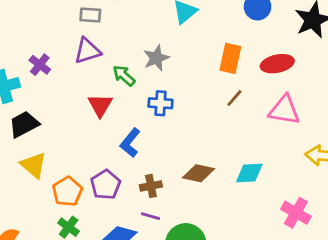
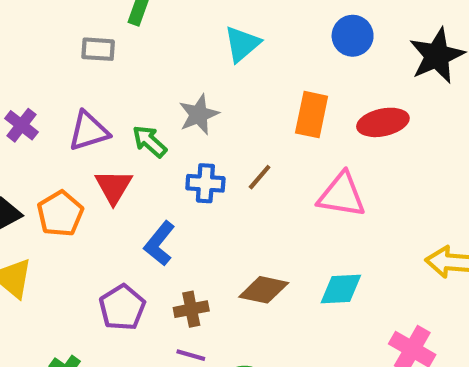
purple triangle: (87, 51) -> (89, 131), moved
brown line: (234, 98) -> (260, 177), moved
pink triangle: (284, 110) -> (342, 195), moved
orange pentagon: (67, 191) -> (60, 214), moved

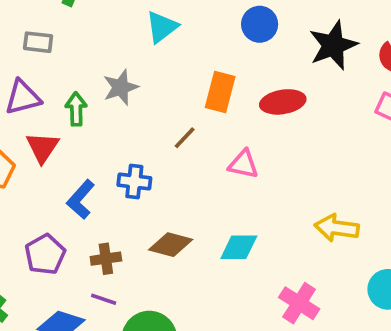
gray rectangle: (98, 49) -> (38, 42), moved
green arrow: (150, 141) -> (76, 109), turned 44
brown line: (260, 177) -> (185, 138), moved
blue cross: (205, 183) -> (134, 182), moved
pink triangle: (342, 195) -> (243, 164), size x0.7

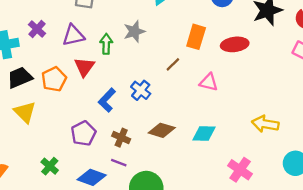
blue cross: (134, 182) -> (141, 90), turned 30
brown cross: (106, 259) -> (121, 138), turned 30

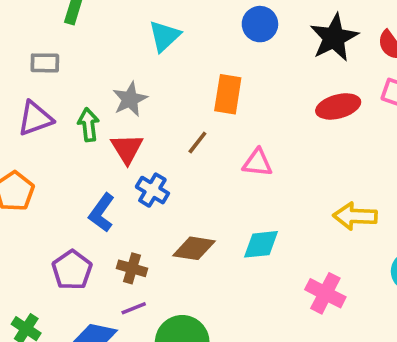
red ellipse: (235, 44) -> (338, 106), moved
red triangle: (84, 67) -> (127, 149), moved
purple line: (119, 163) -> (134, 308), turned -35

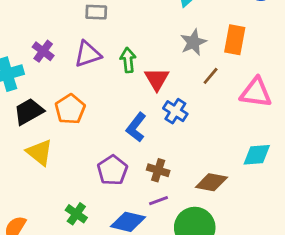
gray star: (130, 99) -> (193, 42), moved
pink triangle: (258, 163) -> (256, 93), size x1.4
brown diamond: (194, 248) -> (211, 182), moved

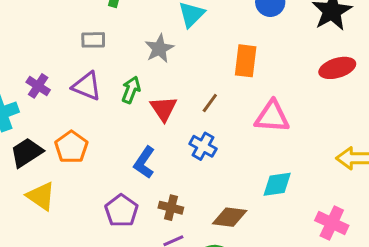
gray star: (193, 42) -> (159, 49), moved
purple triangle: (88, 54) -> (87, 86), turned 44
green arrow: (128, 60) -> (131, 90), turned 30
brown line: (211, 76) -> (210, 103), moved
blue cross: (175, 111) -> (203, 146), moved

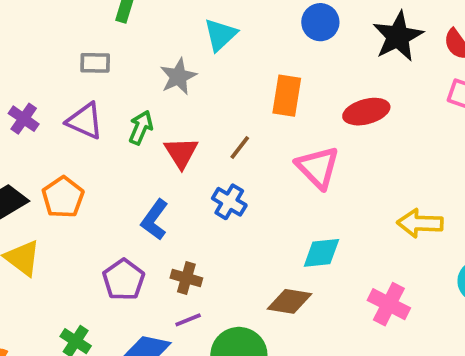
red ellipse: (337, 68) -> (366, 112), moved
pink triangle: (272, 117) -> (318, 167), turned 39
brown diamond: (230, 217) -> (289, 301), moved

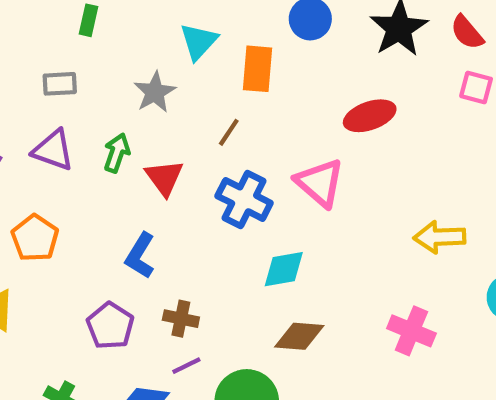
orange rectangle: (287, 96) -> (258, 69), moved
brown line: (240, 147) -> (229, 132), moved
blue cross: (229, 202) -> (244, 199), moved, size x1.4
cyan diamond: (321, 253) -> (284, 269), moved

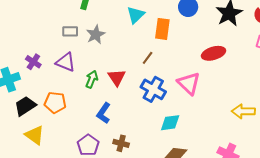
gray star: (155, 92) -> (96, 35), moved
green arrow: (117, 153) -> (92, 79), moved
orange pentagon: (35, 238) -> (55, 103), turned -30

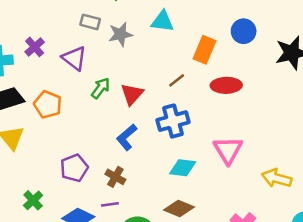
cyan triangle: (136, 15) -> (162, 21), moved, turned 36
red ellipse: (214, 53) -> (226, 85), moved
pink triangle: (189, 83) -> (228, 150), moved
blue cross: (153, 89) -> (173, 121), turned 30
blue L-shape: (104, 113) -> (127, 137), moved

